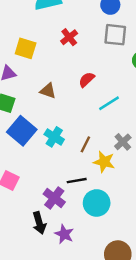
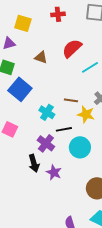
red cross: (69, 37) -> (58, 14), turned 32
red semicircle: (87, 80) -> (72, 48), size x1.5
cyan cross: (54, 137) -> (47, 112), moved
brown line: (85, 144) -> (71, 100), turned 72

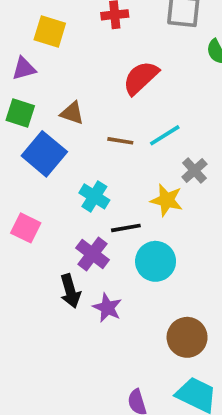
brown triangle: (41, 57) -> (72, 113), moved
cyan line: (90, 67) -> (165, 135), moved
brown line: (71, 100) -> (120, 141), moved

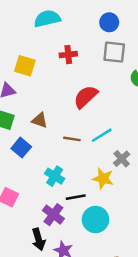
blue square: (44, 154) -> (21, 148), size x0.7

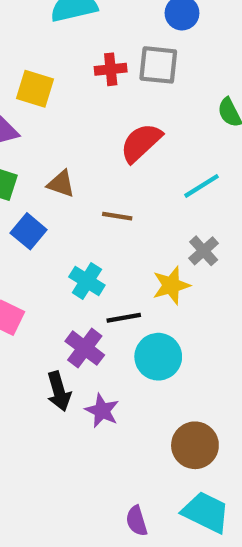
gray square: (114, 52) -> (158, 65), moved
cyan line: (102, 135) -> (201, 186), moved
yellow star: (103, 179) -> (171, 285), turned -30

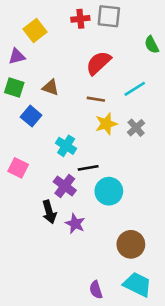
yellow square: (35, 89) -> (35, 30), turned 35
brown line: (117, 216) -> (96, 99), moved
yellow star: (171, 285) -> (106, 124), moved

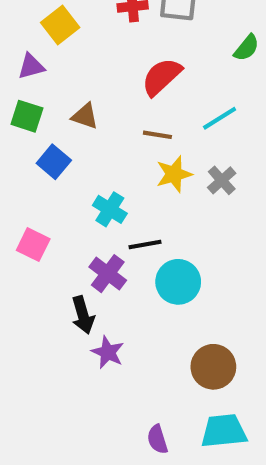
green semicircle: (152, 45) -> (247, 48), turned -114
purple star: (75, 224) -> (108, 352), moved
cyan trapezoid: (137, 285) -> (224, 431), turned -32

